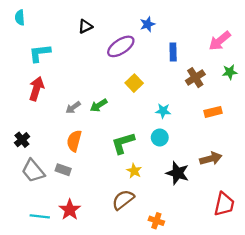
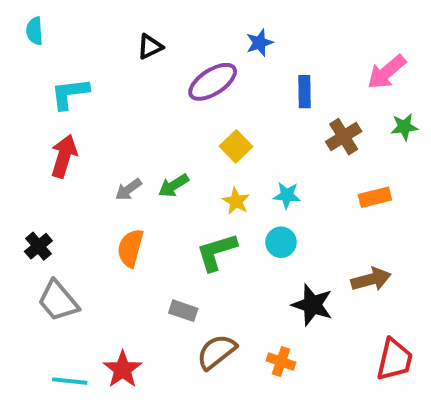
gray rectangle: (63, 170) -> (183, 311), moved
yellow star: (134, 171) -> (236, 201), moved
orange cross: (156, 221) -> (281, 362), moved

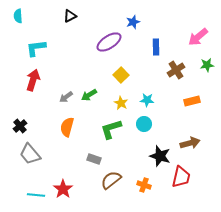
black triangle: (150, 47) -> (70, 16), moved
red trapezoid: (394, 360) -> (181, 177), moved

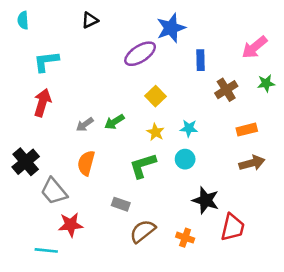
blue star: (133, 22) -> (171, 28), size x1.6
black cross: (20, 126) -> (26, 162), size x1.5
brown arrow: (190, 143) -> (252, 163), moved
gray trapezoid: (30, 154) -> (54, 191), moved
red star: (63, 189) -> (71, 225), moved, turned 30

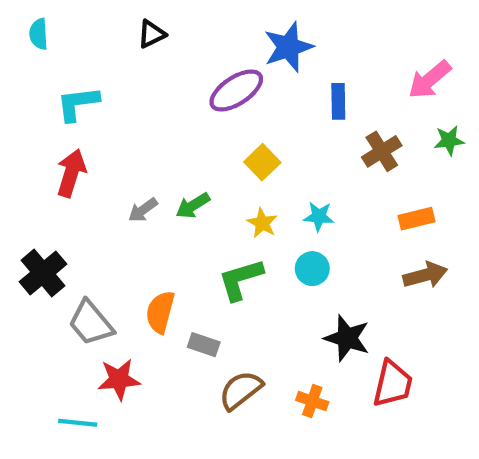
orange semicircle: (86, 163) -> (160, 312), moved

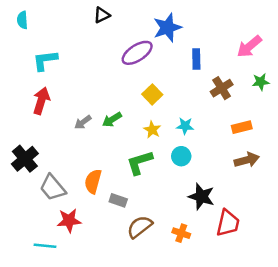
black triangle: (152, 34) -> (102, 15), moved

